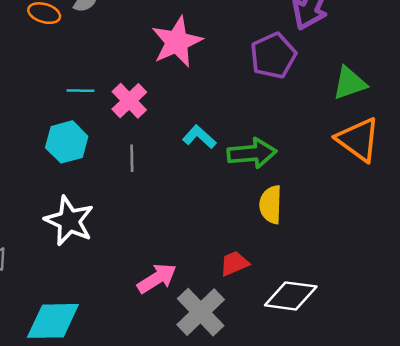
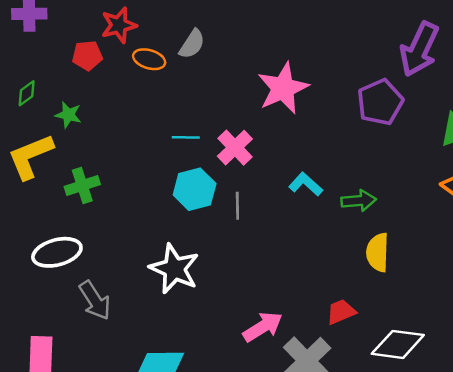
cyan hexagon: (67, 142) -> (195, 189), moved
green arrow: (252, 153) -> (359, 201), size x0.7

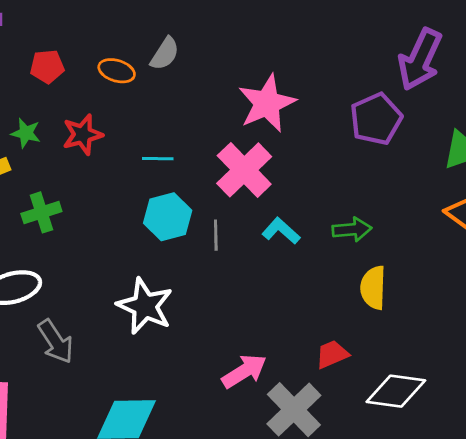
red star: (119, 25) -> (83, 135), moved
pink cross: (235, 148) -> (244, 170), moved, size x1.4
cyan L-shape: (306, 184) -> (281, 231), moved

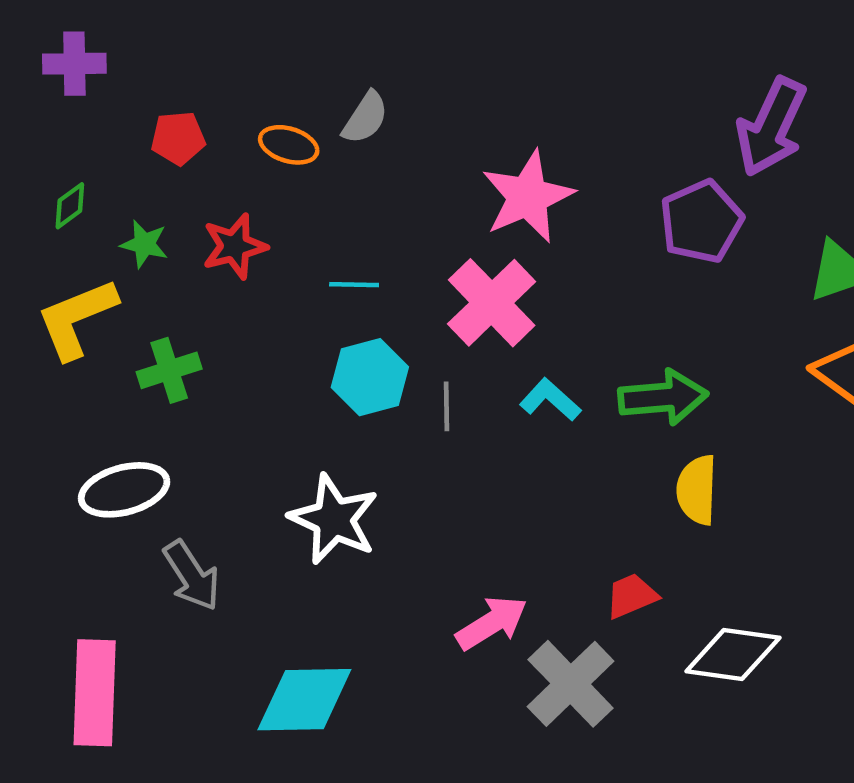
green arrow: (352, 229) -> (663, 397), size x1.4

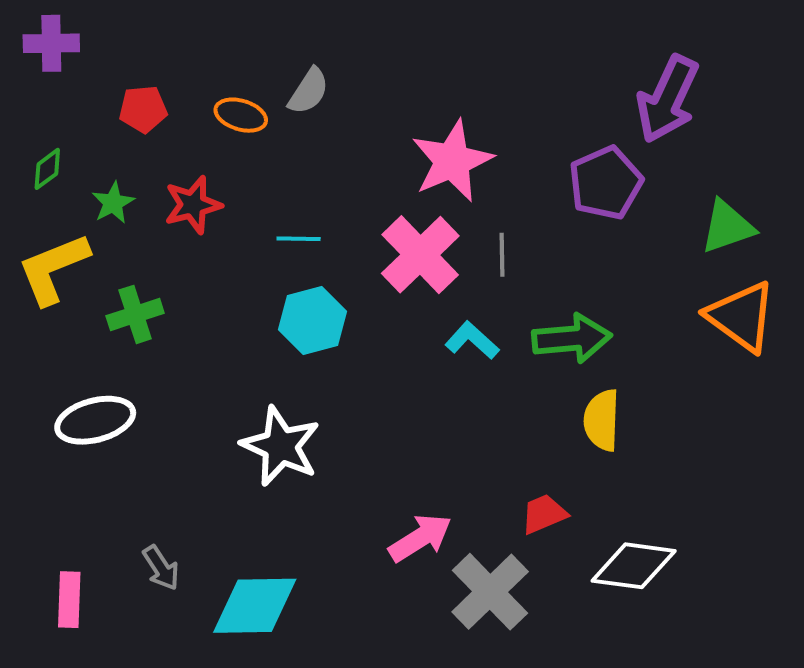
green star: (144, 244) -> (113, 203), turned 30
gray line: (447, 406) -> (502, 255), moved
gray arrow: (192, 576) -> (161, 568), moved, size x0.7
pink rectangle: (95, 693) -> (69, 600), size x0.6

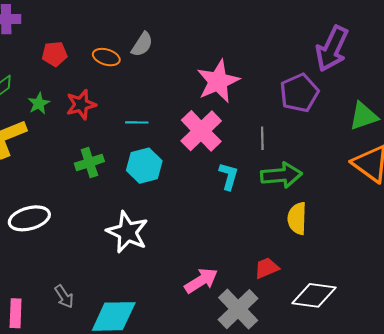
gray line: (502, 255) -> (262, 138), moved
green cross: (135, 314) -> (89, 162), moved
cyan L-shape: (472, 340) -> (229, 176), turned 64

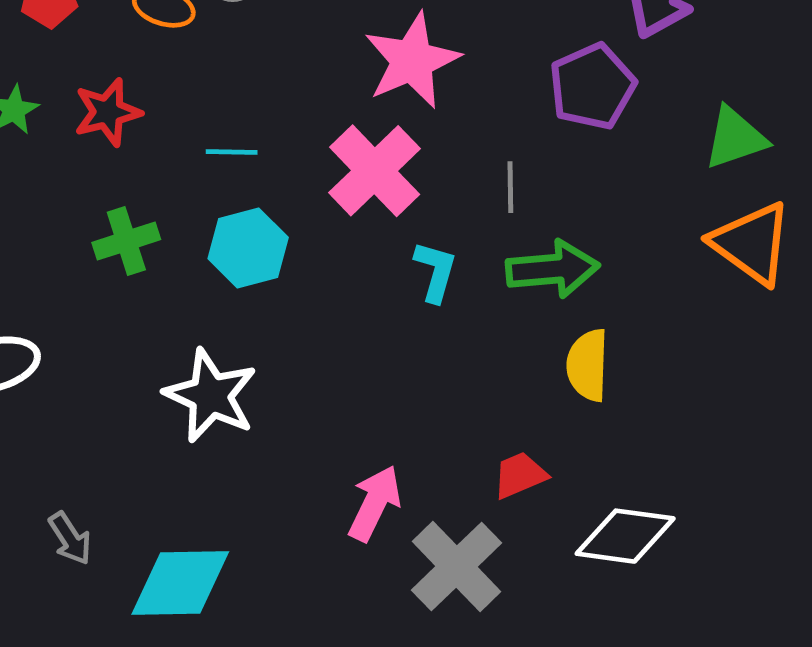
pink arrow: (201, 281) -> (375, 503), turned -32

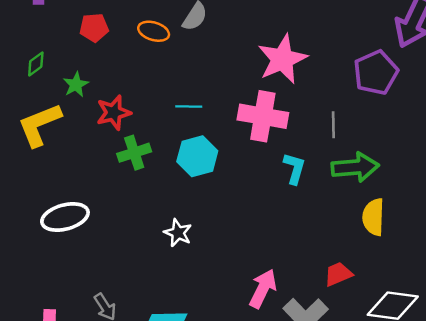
red star: (108, 112) -> (114, 113), moved
pink cross: (375, 171) -> (263, 116), turned -36
white star: (211, 396) -> (178, 233), size x0.6

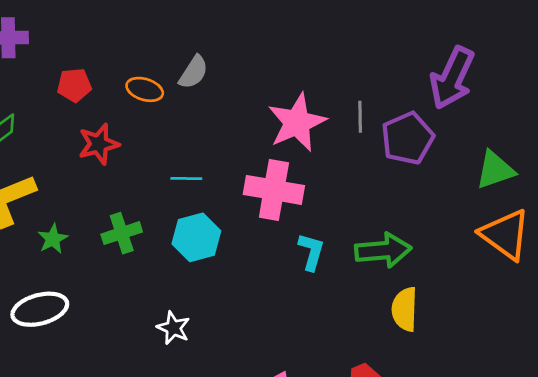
green star: (76, 85) -> (53, 239), moved
red star: (114, 113) -> (99, 144), moved
gray line: (333, 125) -> (360, 117), moved

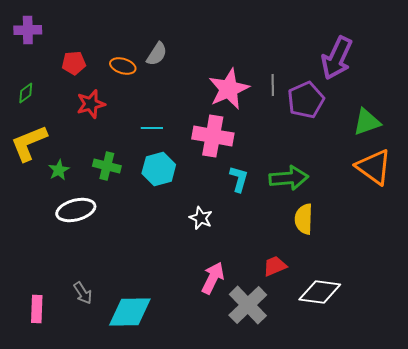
green cross: (122, 233) -> (107, 166), turned 32
white ellipse: (40, 309) -> (76, 210), moved
white star: (173, 328) -> (201, 218), moved

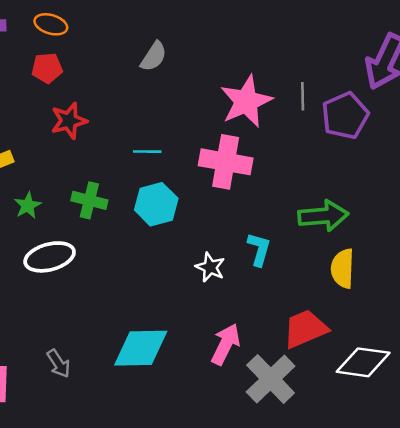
orange ellipse: (123, 66) -> (51, 24), moved
cyan L-shape: (239, 179) -> (259, 249), moved
red trapezoid: (275, 266) -> (305, 329), size x1.5
cyan diamond: (130, 312) -> (141, 348), moved

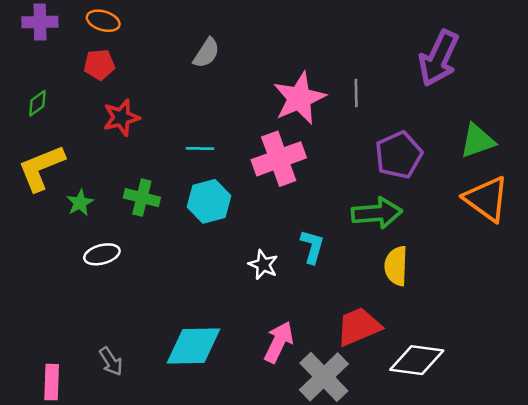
purple pentagon: (345, 116) -> (399, 155), moved
pink cross: (226, 162) -> (279, 159), turned -30
white ellipse: (50, 257) -> (102, 254), size x0.7

